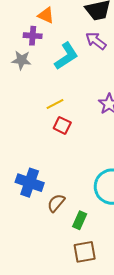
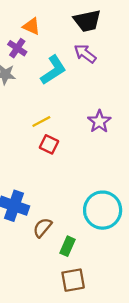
purple cross: (33, 36) -> (17, 48), turned 30

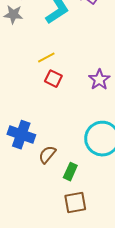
purple star: (99, 121) -> (99, 80), moved

